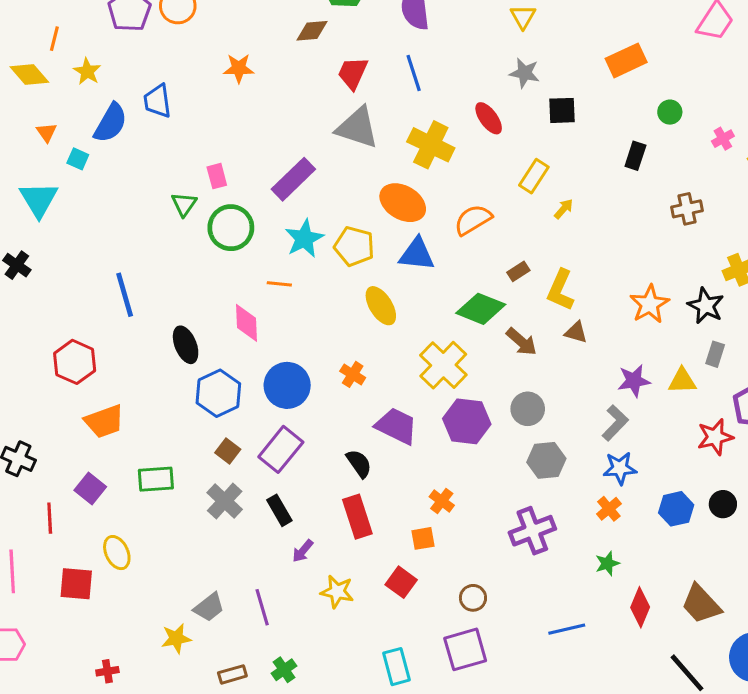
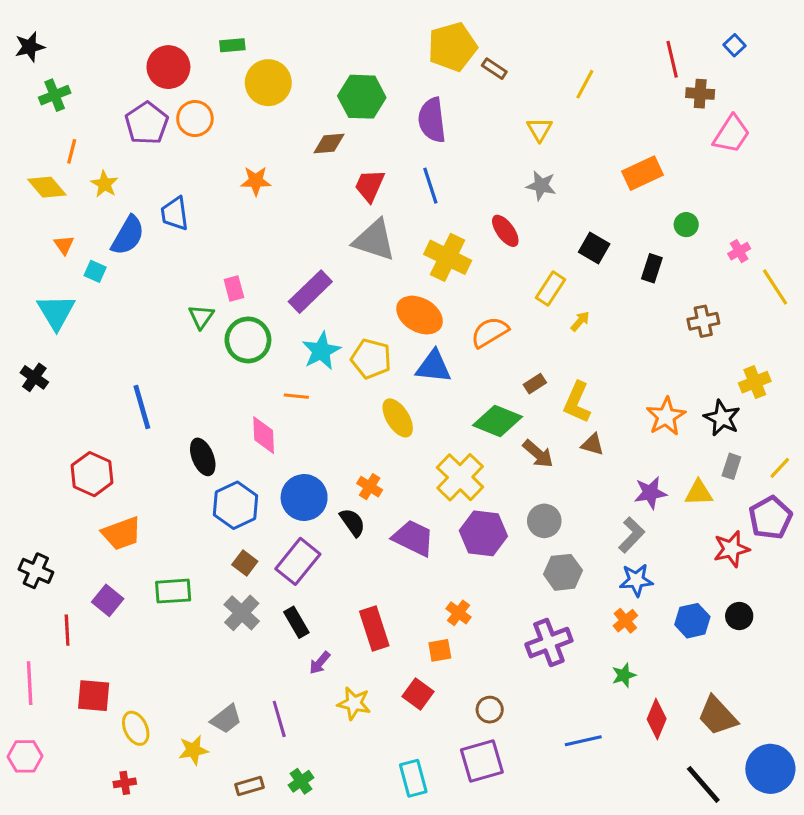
black square: (562, 110) -> (594, 248), moved, turned 32
black semicircle: (359, 464) -> (352, 522), moved
yellow ellipse: (117, 553) -> (136, 728), moved

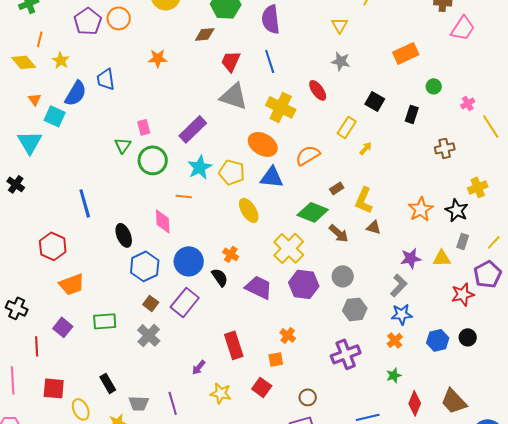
cyan square: (95, 271) -> (55, 116), size x1.5
black rectangle: (296, 622) -> (108, 383), moved
gray trapezoid: (226, 719) -> (139, 403), turned 40

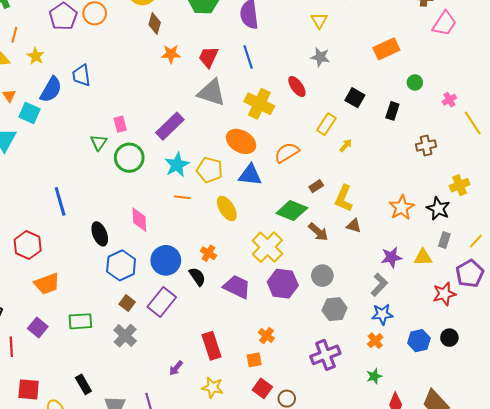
brown diamond: (205, 34) -> (155, 23), moved, turned -70
orange star: (158, 58) -> (171, 54), moved
orange line: (184, 196) -> (182, 197), moved
red square: (262, 387) -> (262, 388), moved
yellow star: (221, 393) -> (213, 387), moved

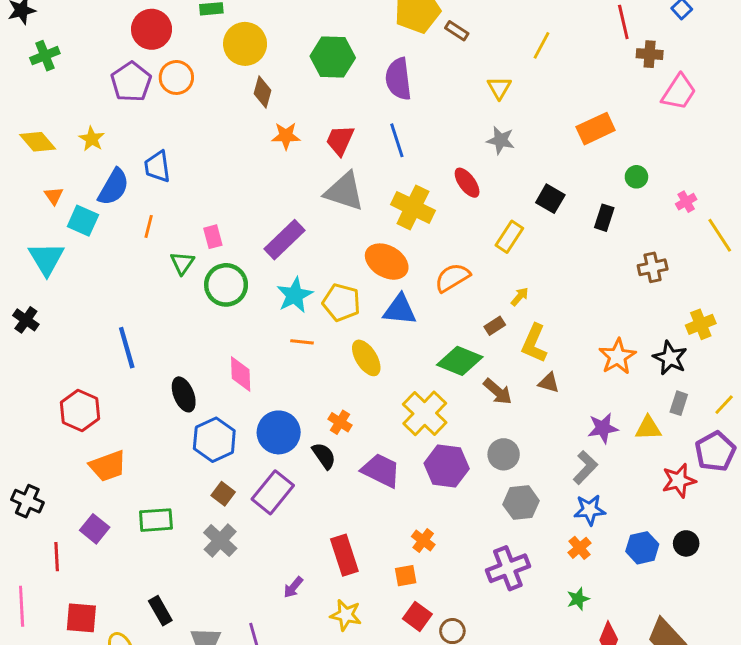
orange line: (14, 35) -> (149, 226), moved
yellow arrow: (346, 145) -> (520, 297), moved

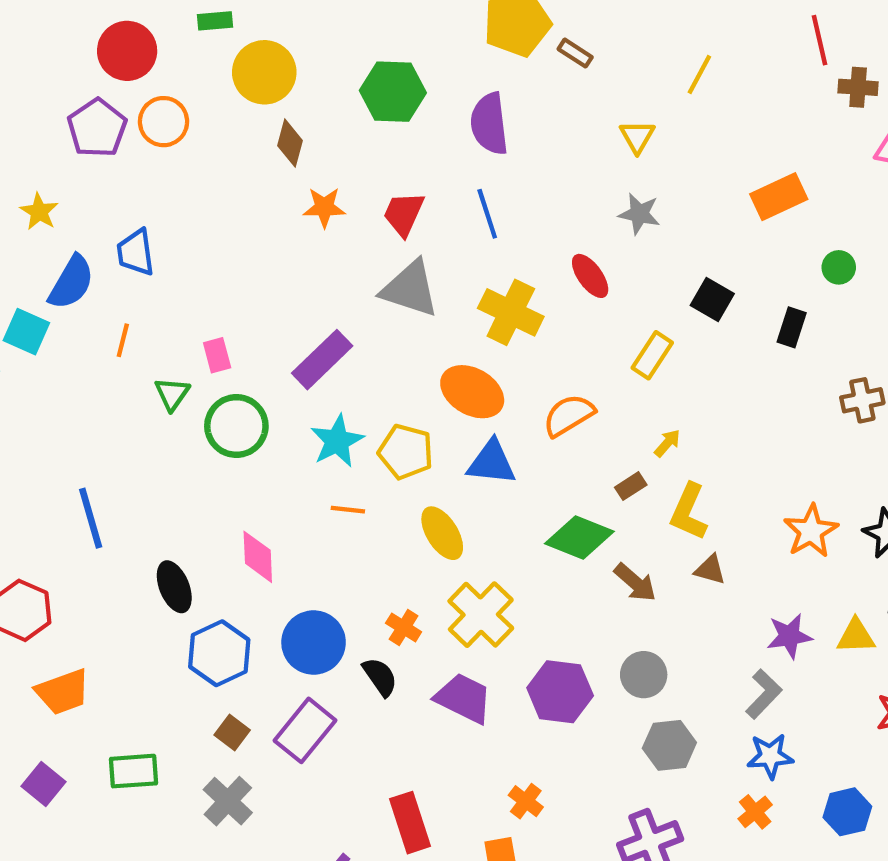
yellow cross: (425, 413) -> (481, 615), moved

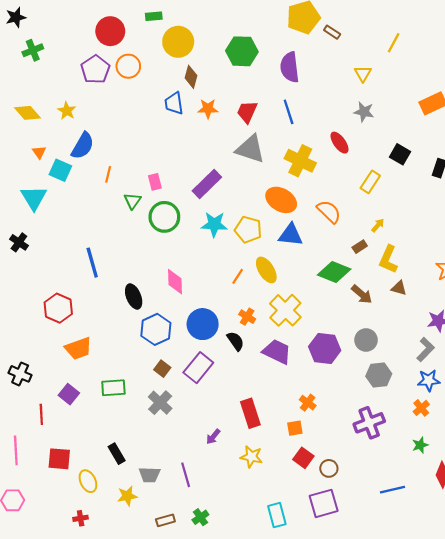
blue trapezoid: (136, 252) -> (174, 103), moved
orange semicircle: (569, 415) -> (329, 212), turned 75
cyan star: (337, 441) -> (214, 224), turned 30
orange line: (348, 510) -> (238, 276), moved, turned -63

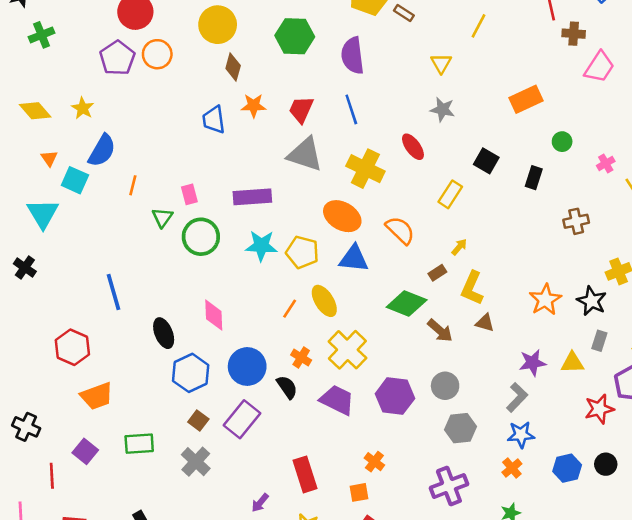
blue trapezoid: (174, 103) -> (214, 120), moved
purple rectangle: (207, 184) -> (252, 197), turned 40

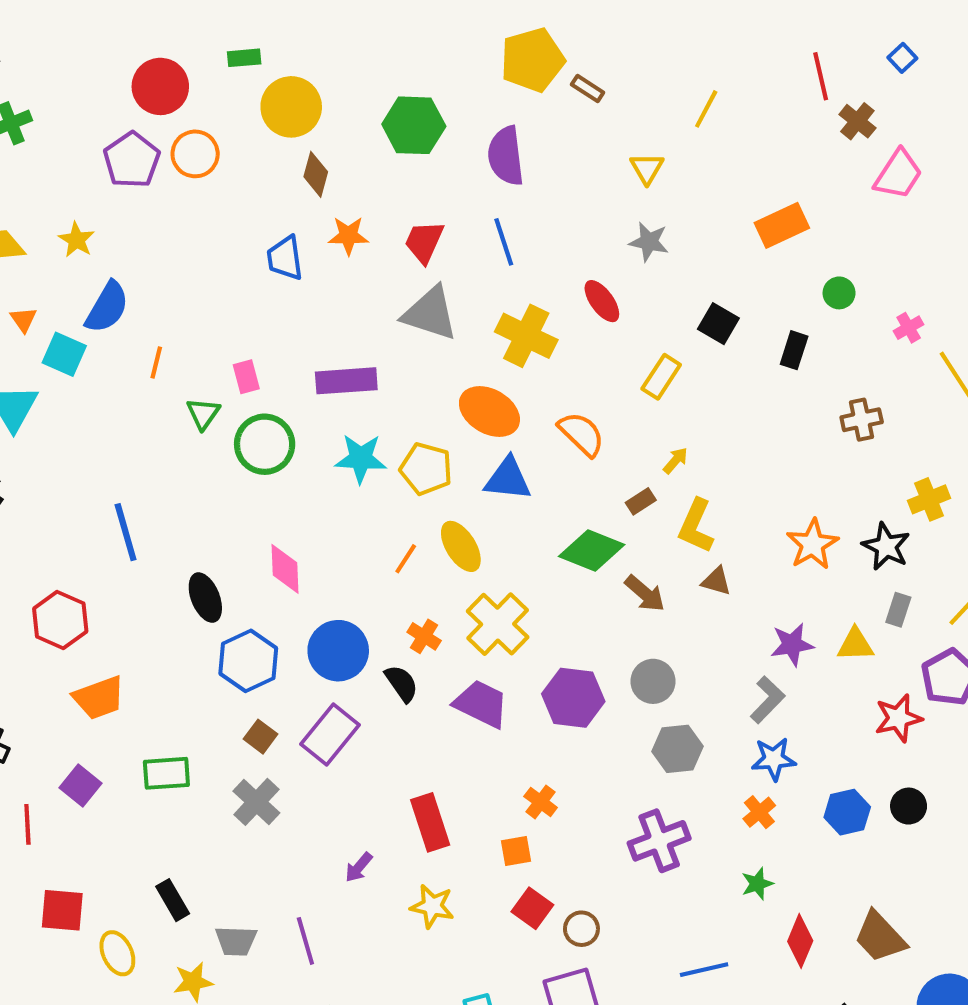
brown cross: (574, 34) -> (857, 121), turned 35

